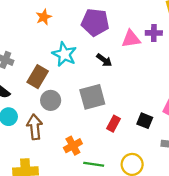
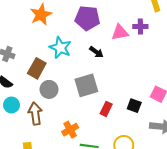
orange star: (44, 17) -> (41, 15), size x1.5

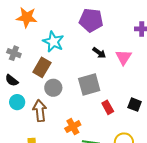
orange star: (41, 15) -> (27, 17), moved, turned 30
pink triangle: (120, 32) -> (123, 57), moved, turned -48
cyan star: (60, 48) -> (53, 42), moved
red rectangle: (106, 109) -> (108, 107), turned -56

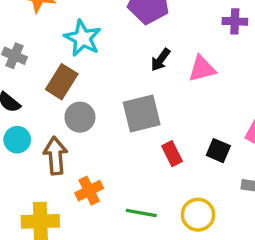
black arrow: (99, 53) -> (161, 60), turned 88
pink triangle: (123, 57) -> (202, 69), turned 42
orange cross: (73, 127) -> (89, 191), moved

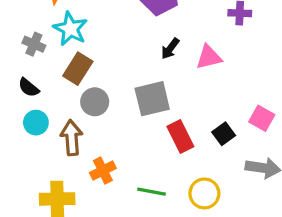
cyan star: (83, 38) -> (70, 29), moved
black square: (218, 151) -> (224, 134), turned 30
red rectangle: (172, 154) -> (180, 136), size x1.4

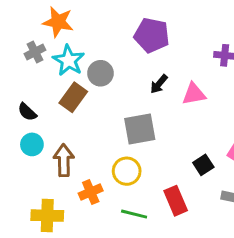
gray cross: (34, 44) -> (35, 52), moved, turned 36
gray circle: (95, 102) -> (100, 73), moved
red rectangle: (180, 136) -> (176, 201), moved
yellow circle: (204, 193) -> (127, 171), moved

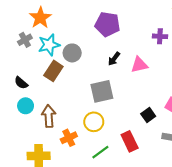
orange star: (58, 22) -> (40, 18), turned 30
cyan star: (69, 60) -> (49, 45), turned 30
green line: (134, 214) -> (100, 152), turned -48

